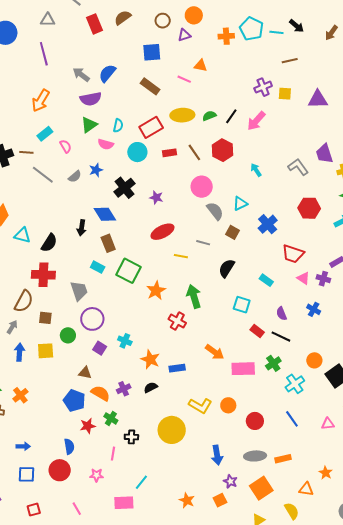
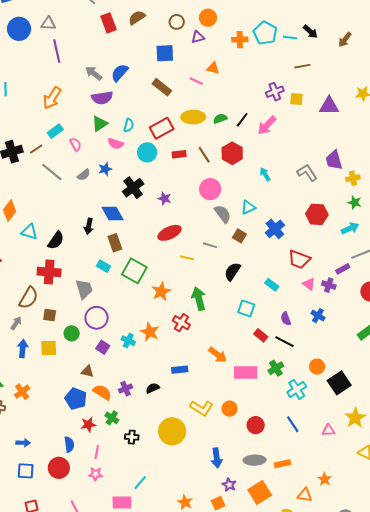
gray triangle: (48, 20) -> (48, 24), moved
brown line: (26, 152) -> (36, 149), turned -40
orange star: (150, 359) -> (150, 332), moved
pink line: (113, 454) -> (97, 452), moved

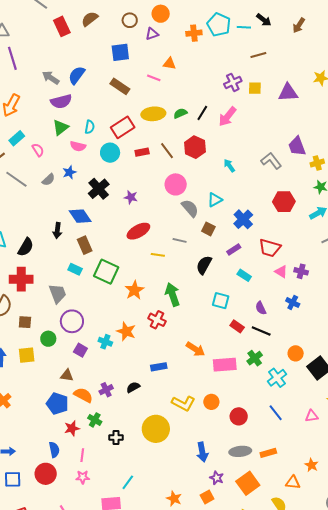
purple rectangle: (343, 269) -> (234, 249), moved

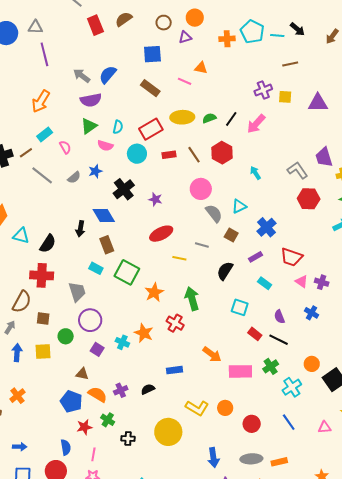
red hexagon: (284, 202) -> (309, 199), moved

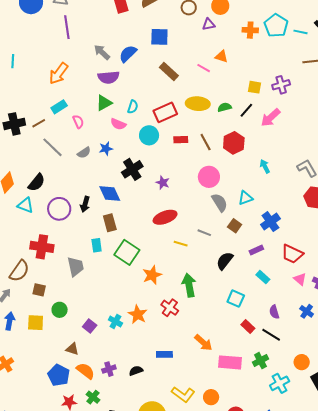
blue square: (152, 54) -> (159, 37), moved
yellow square: (285, 97) -> (255, 87), moved
black semicircle: (48, 244) -> (37, 182), moved
cyan rectangle: (96, 268) -> (97, 245), turned 48
purple circle: (90, 320) -> (59, 209), moved

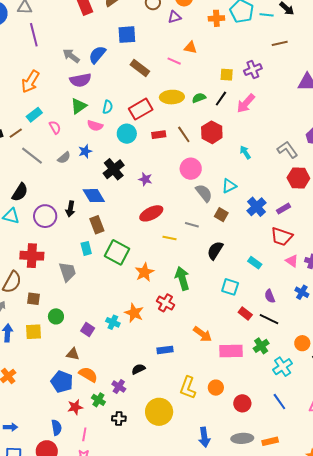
purple rectangle: (256, 250) -> (283, 209), moved
purple cross: (109, 369) -> (119, 386), moved, turned -32
yellow L-shape: (183, 394) -> (188, 388), turned 80

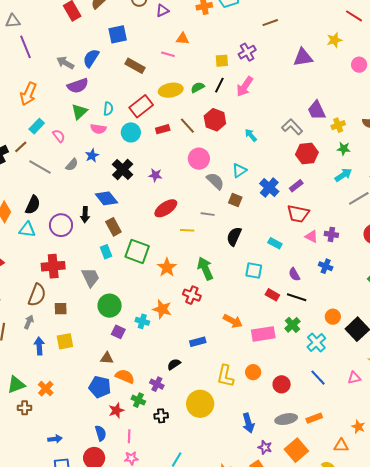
green circle: (56, 316) -> (110, 306), moved, size x1.5

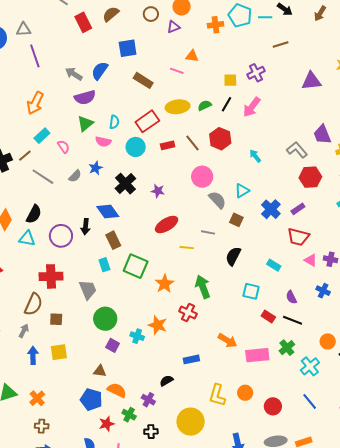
brown cross: (25, 408) -> (42, 426), moved

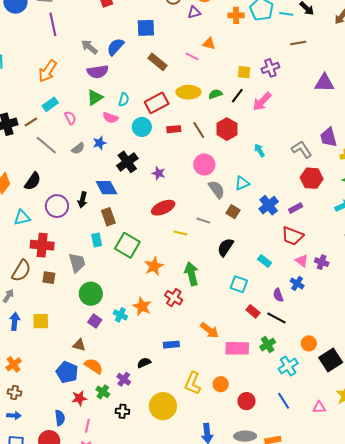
cyan triangle: (27, 239) -> (22, 218), moved, turned -30
blue cross: (323, 291) -> (297, 283), moved
brown square: (56, 319) -> (49, 278), moved

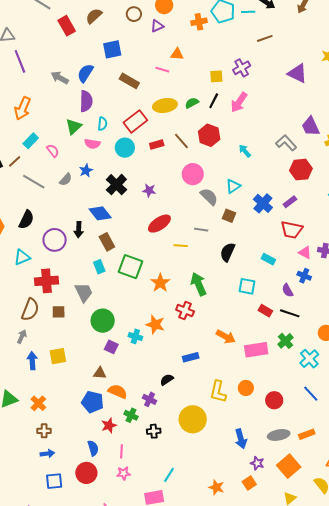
purple semicircle: (98, 72) -> (86, 101), moved, turned -70
purple triangle: (324, 83) -> (297, 73), turned 35

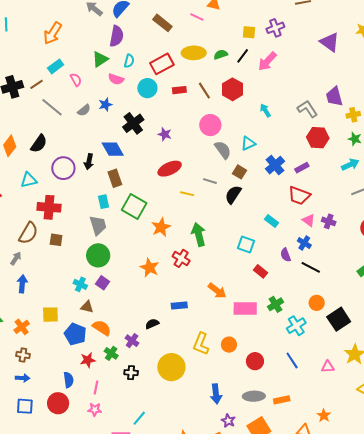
black semicircle: (228, 252) -> (233, 195), moved
gray trapezoid: (84, 292) -> (98, 225), moved
black line: (290, 313) -> (311, 267), moved
cyan cross: (135, 336) -> (80, 284), moved
yellow square: (58, 356) -> (50, 315), moved

